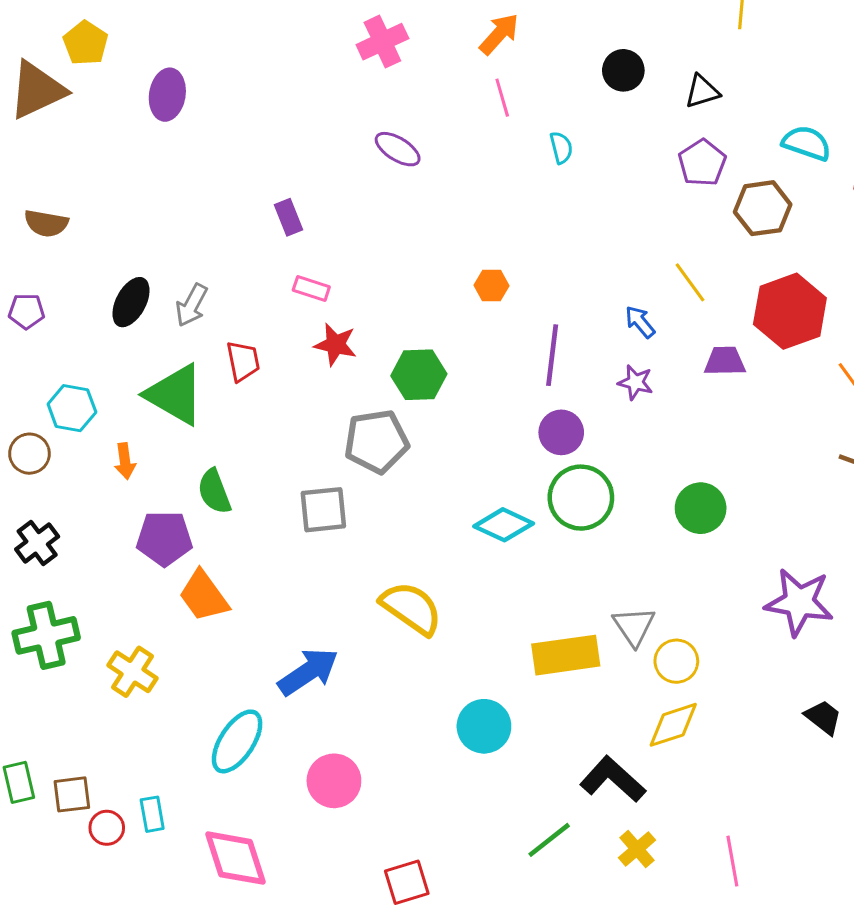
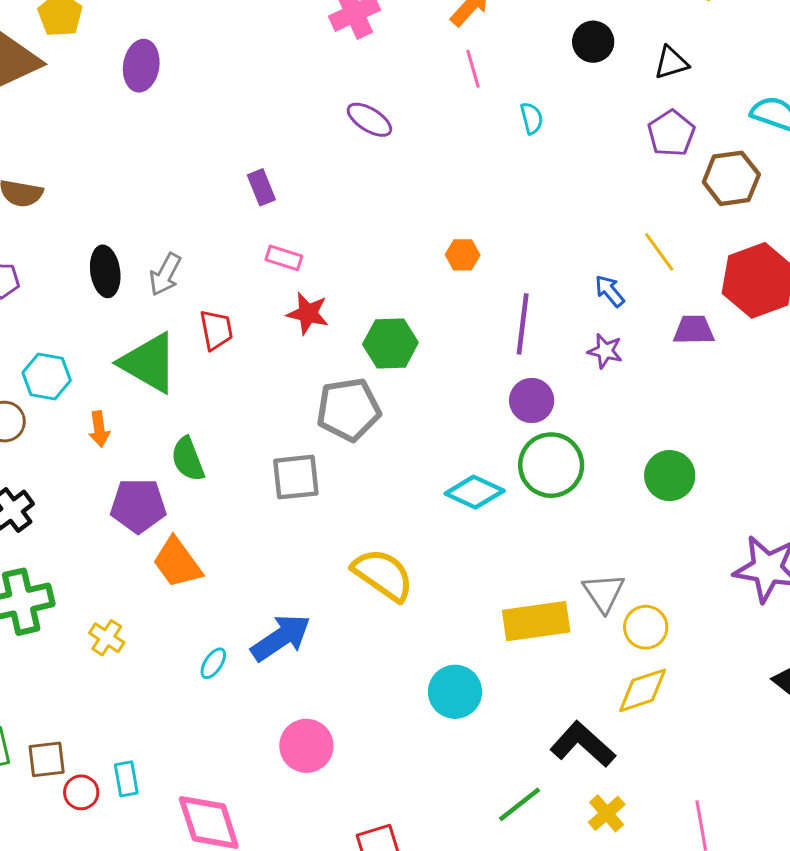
black ellipse: (131, 302) -> (105, 271), turned -36
yellow cross: (133, 672) -> (107, 638), size x0.7
cyan ellipse: (237, 741) -> (213, 663), moved, size x0.5

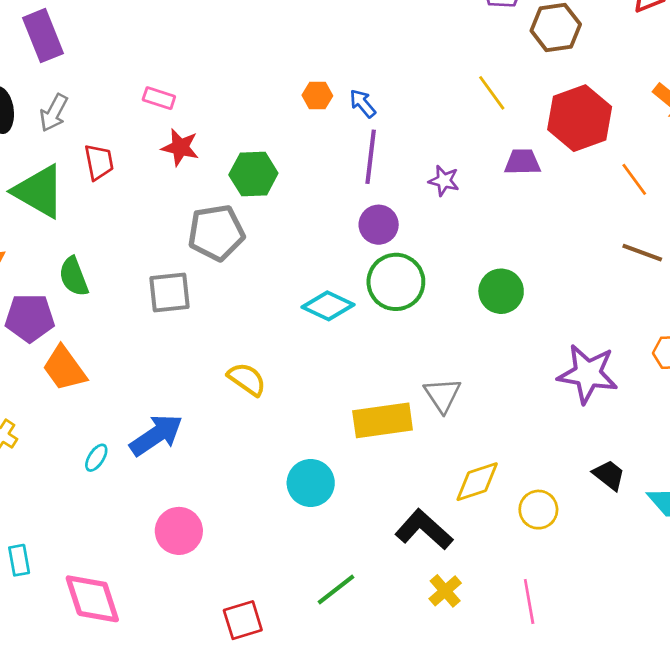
purple rectangle: (261, 187) -> (43, 36), moved, size x1.6
blue arrow: (610, 291) -> (363, 103), moved
yellow semicircle: (383, 575) -> (247, 379), size x0.7
yellow circle: (646, 627) -> (538, 510), moved
green line: (520, 804) -> (336, 590), moved

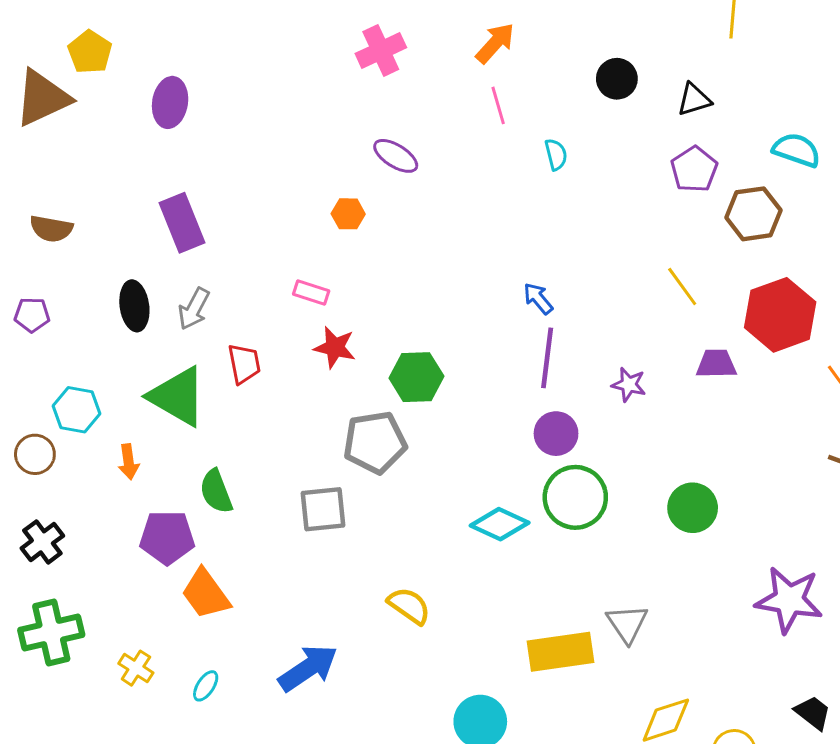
orange hexagon: (317, 95) -> (348, 214), moved
cyan ellipse: (96, 458) -> (206, 686), moved

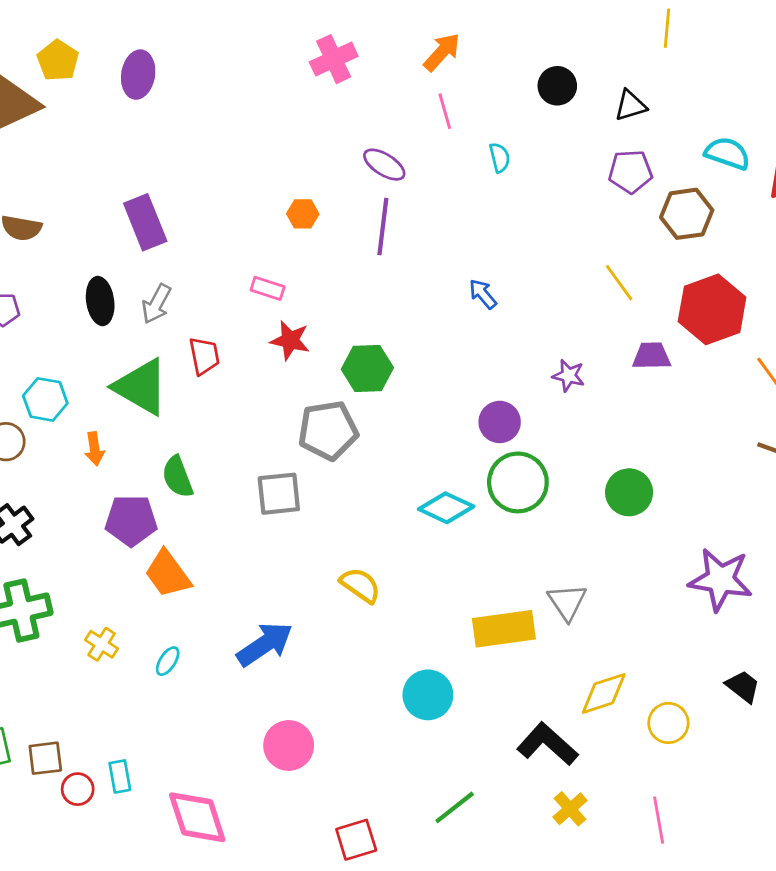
purple ellipse: (170, 102) -> (138, 75), moved
purple ellipse: (396, 156) -> (384, 165), moved
purple pentagon: (694, 169) -> (630, 172), turned 30
purple line: (547, 358) -> (383, 226), moved

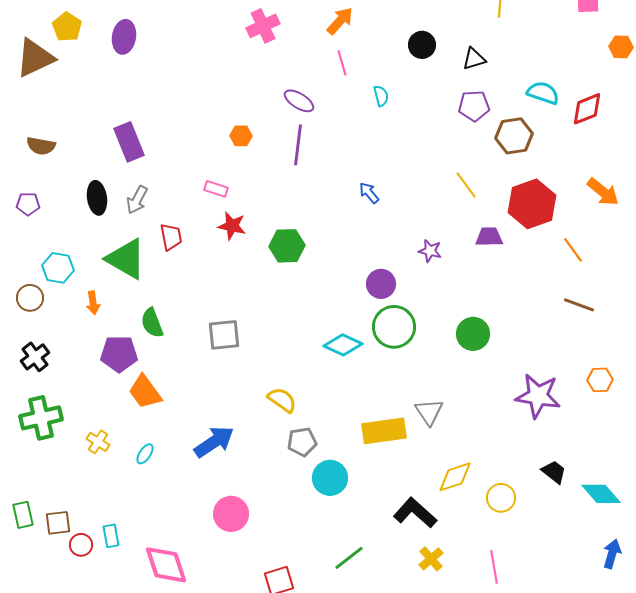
gray pentagon: (328, 430) -> (302, 442), moved, size x0.7

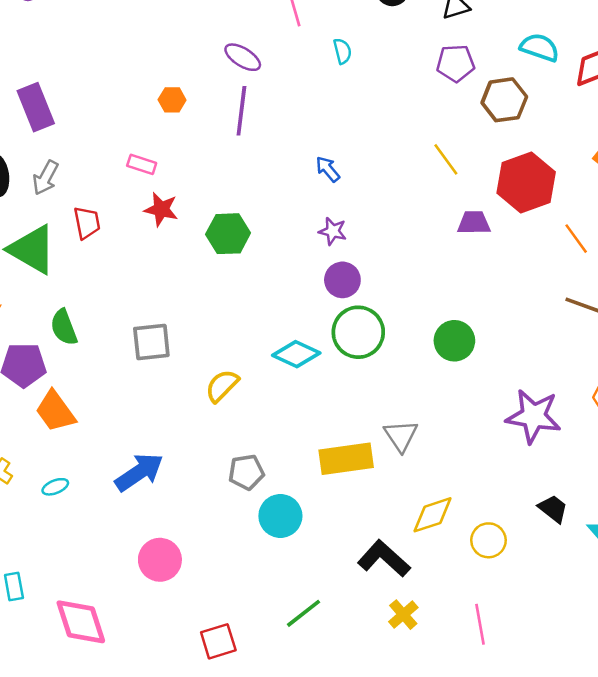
purple star: (430, 251) -> (333, 231), moved
yellow semicircle: (282, 400) -> (222, 386), moved, turned -80
cyan ellipse: (145, 454) -> (55, 487), turned 35

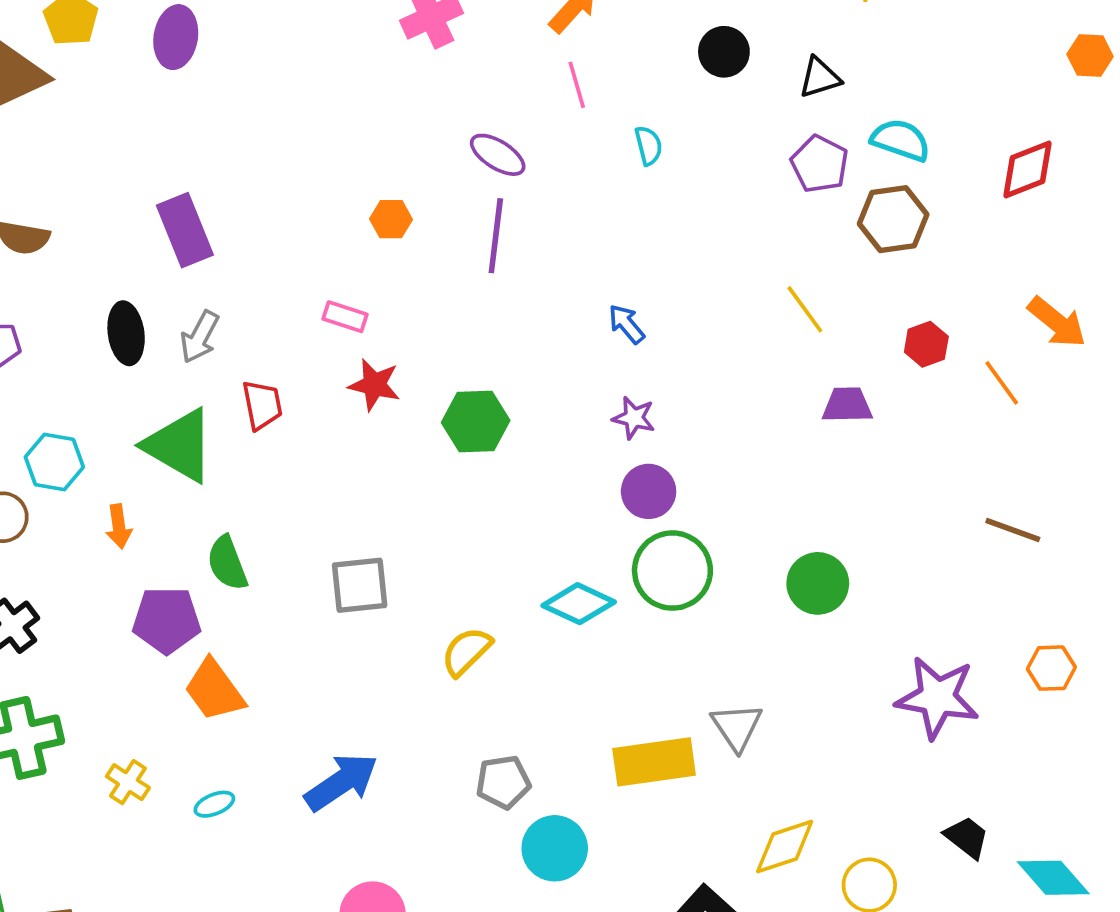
cyan semicircle: (540, 47) -> (901, 140), moved
purple pentagon: (456, 63) -> (820, 164), turned 30
red hexagon: (526, 183) -> (926, 344), size x0.5
orange line: (576, 239) -> (1002, 383), moved

